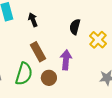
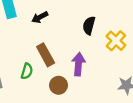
black arrow: (33, 20) -> (40, 17), turned -96
green semicircle: (24, 74) -> (27, 71), moved, size x0.6

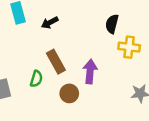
black semicircle: (89, 26) -> (112, 24), moved
yellow cross: (116, 41) -> (129, 47), turned -36

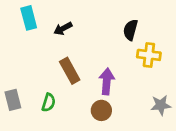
green semicircle: (36, 79) -> (49, 103), moved
brown circle: (69, 93) -> (101, 110), moved

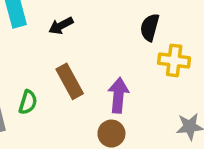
green semicircle: (49, 103) -> (28, 102), moved

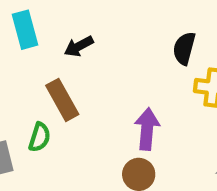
brown rectangle: (70, 81) -> (62, 100), moved

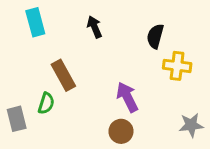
black arrow: (79, 46) -> (95, 27), moved, turned 95
purple arrow: (147, 129) -> (127, 97), turned -32

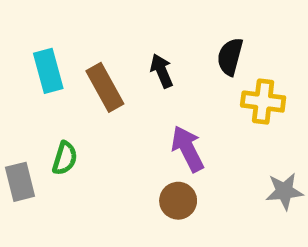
cyan rectangle: (35, 22) -> (48, 71), moved
black arrow: (95, 27) -> (162, 71), moved
brown rectangle: (63, 75) -> (105, 87), moved

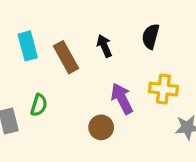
yellow cross: (263, 102) -> (163, 89), moved
brown circle: (178, 201) -> (101, 127), moved

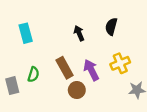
brown rectangle: (66, 57) -> (65, 68), moved
yellow cross: (163, 89) -> (120, 63), turned -30

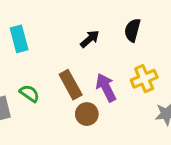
black arrow: (79, 33) -> (90, 39), turned 72
green semicircle: (33, 74) -> (29, 93), turned -72

